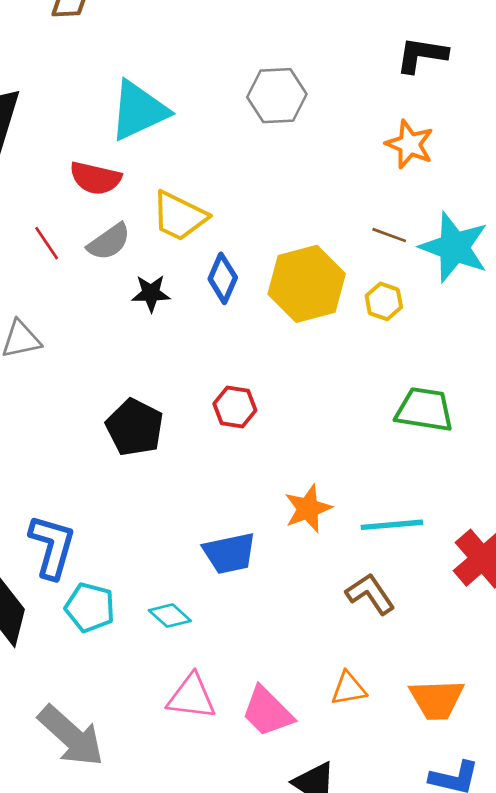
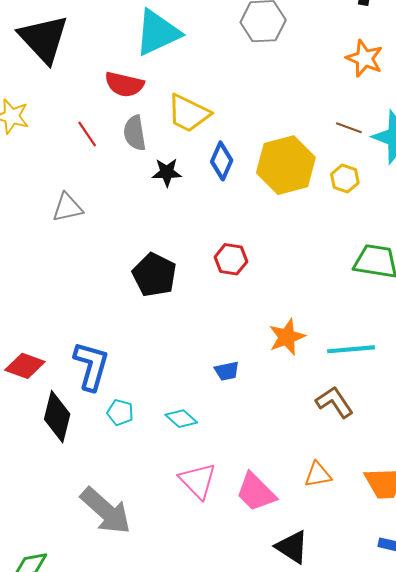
gray semicircle: (109, 242) -> (135, 133), turned 116
blue trapezoid: (229, 553) -> (227, 371), size x0.6
cyan pentagon: (90, 607) -> (120, 412), size x0.7
pink triangle: (192, 697) -> (198, 481), turned 39

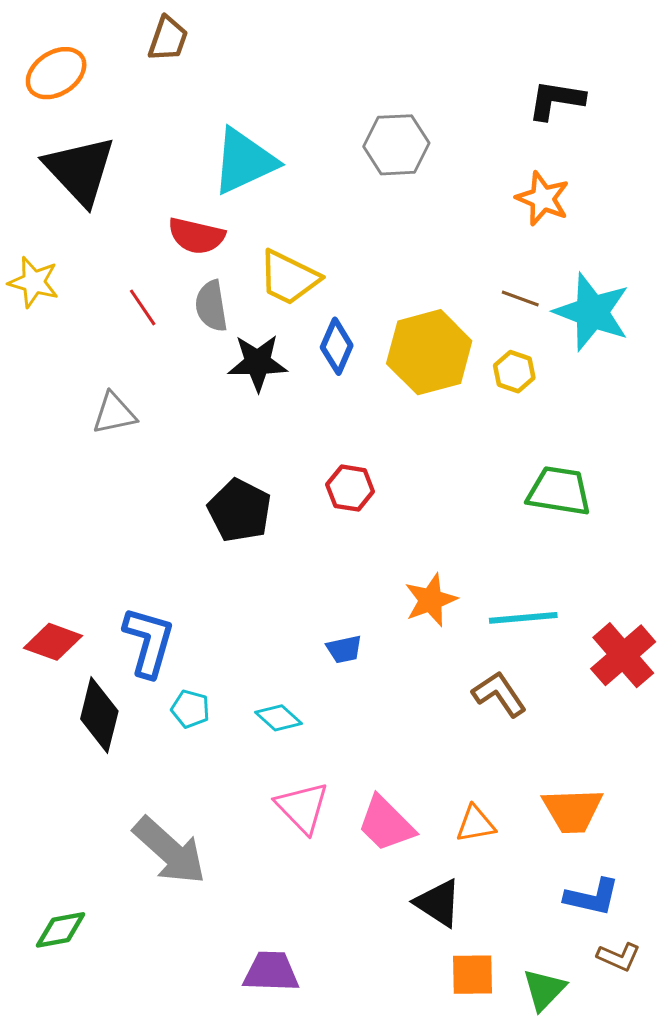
black star: (167, 172) -> (258, 363), size x1.4
orange triangle: (318, 475) -> (475, 824), moved

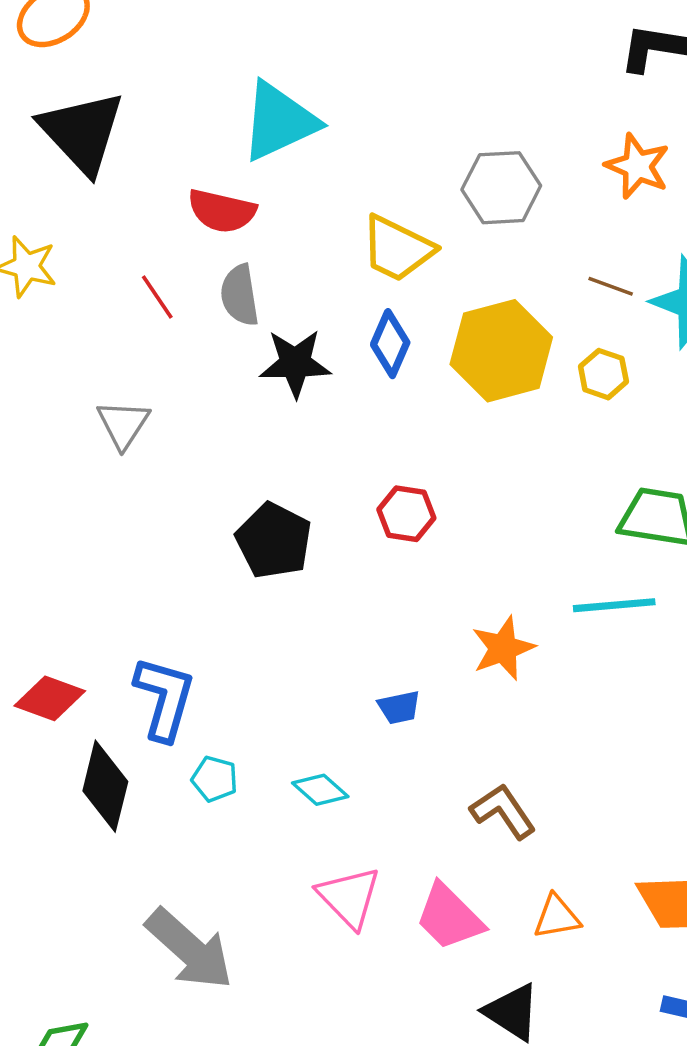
gray hexagon: (396, 145) -> (501, 188), moved
yellow trapezoid: (289, 278) -> (397, 249), moved
gray triangle: (114, 413) -> (123, 424), turned -45
cyan line: (523, 618) -> (614, 605), moved
brown L-shape: (499, 694) -> (503, 811), moved

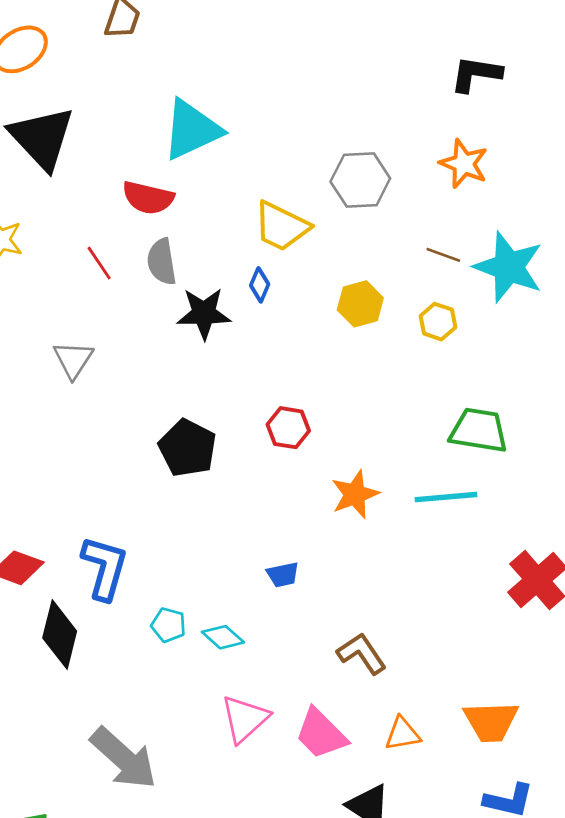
blue diamond: (390, 344) -> (260, 285), moved, size x0.7
yellow hexagon: (501, 351) -> (360, 304), size x0.6
orange star: (503, 648) -> (355, 494), moved
cyan pentagon: (215, 779) -> (168, 625), moved
pink triangle: (349, 897) -> (245, 719), turned 32

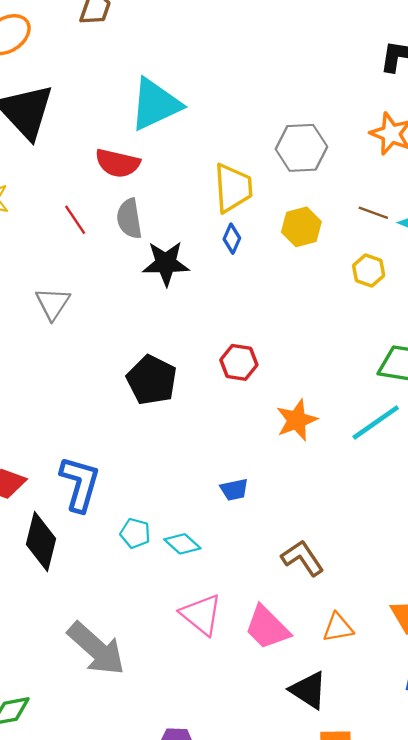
yellow trapezoid: (281, 226) -> (233, 188), turned -120
blue diamond: (260, 285) -> (232, 239), moved
yellow hexagon: (360, 304) -> (301, 227), moved
cyan line: (446, 497) -> (376, 422), turned -30
pink triangle: (245, 719) -> (201, 615), turned -39

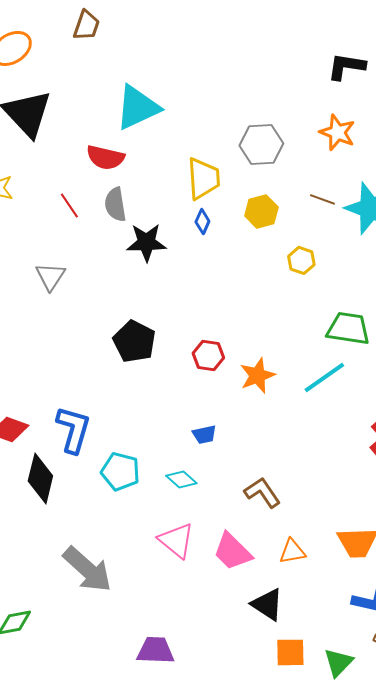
yellow hexagon: (369, 270) -> (301, 260), moved
red hexagon: (239, 362) -> (208, 355), moved
cyan pentagon: (135, 533) -> (120, 471), size x1.5
cyan diamond: (182, 544) -> (181, 479), moved

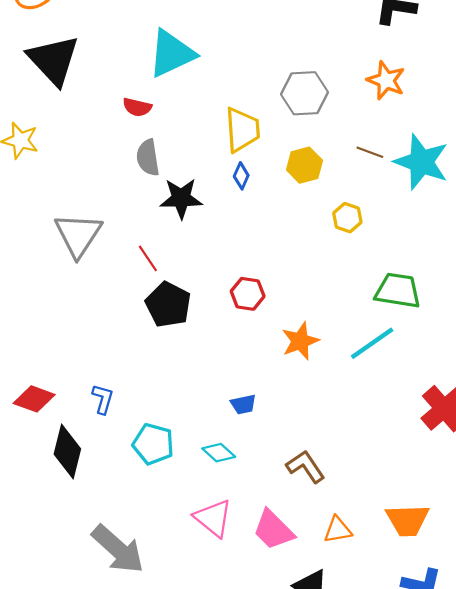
red semicircle: (105, 157) -> (137, 107), size x0.7
red line: (69, 205) -> (148, 258), moved
gray triangle: (50, 276) -> (78, 235), size x1.5
red hexagon: (208, 355) -> (248, 294), moved
blue L-shape: (73, 429) -> (103, 399), size x0.6

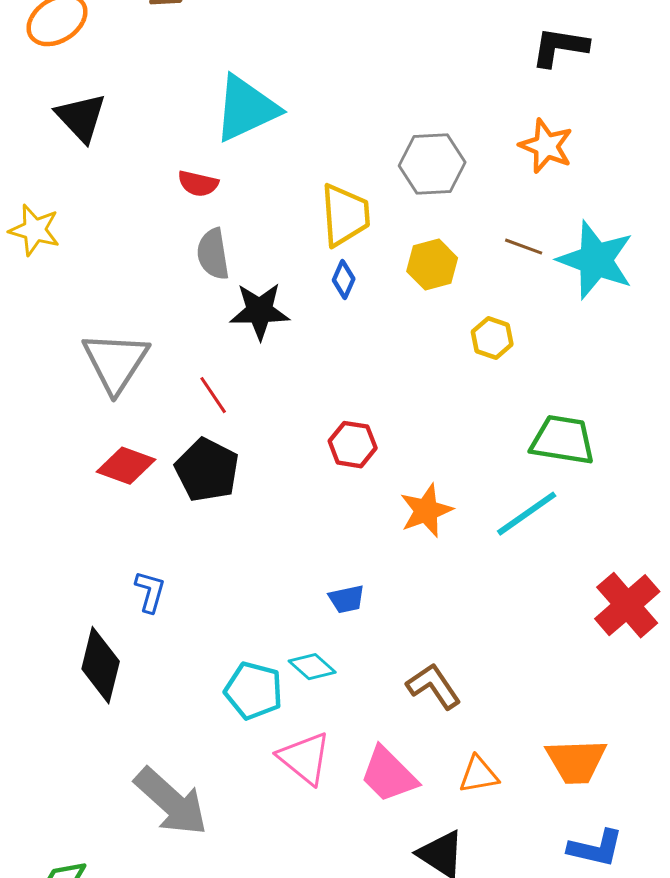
black triangle: (53, 60) -> (81, 117), size x0.7
black pentagon: (168, 305) -> (207, 470), moved
red diamond: (34, 399) -> (126, 466), moved
cyan pentagon: (153, 444) -> (254, 691), moved

